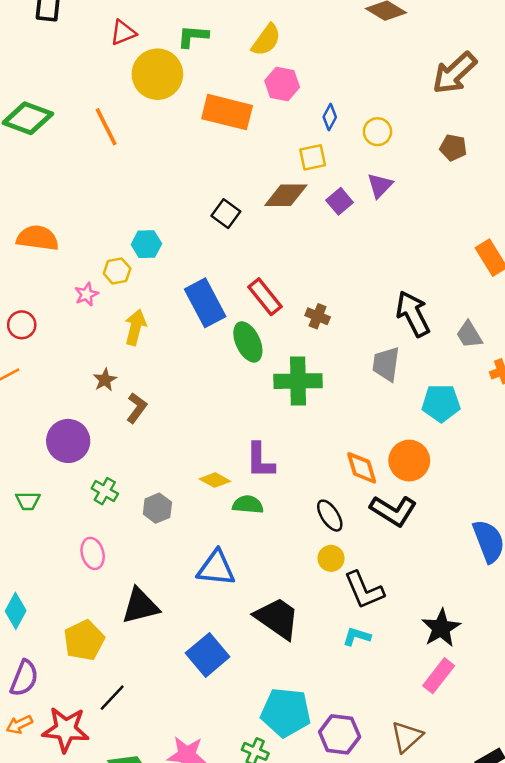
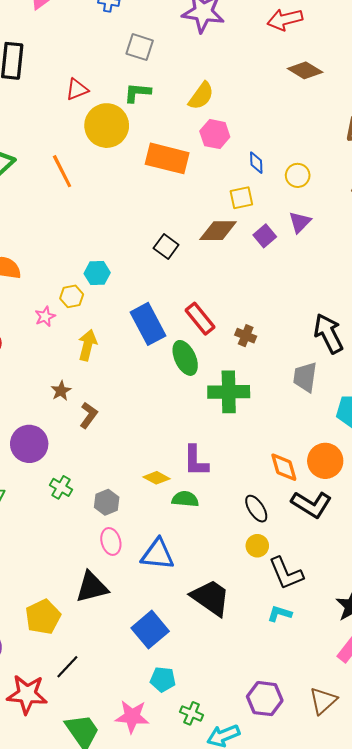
blue diamond: (330, 117) -> (256, 163), turned -30
pink ellipse: (93, 553) -> (111, 541), moved
cyan pentagon: (286, 712) -> (163, 679), moved, size x0.6

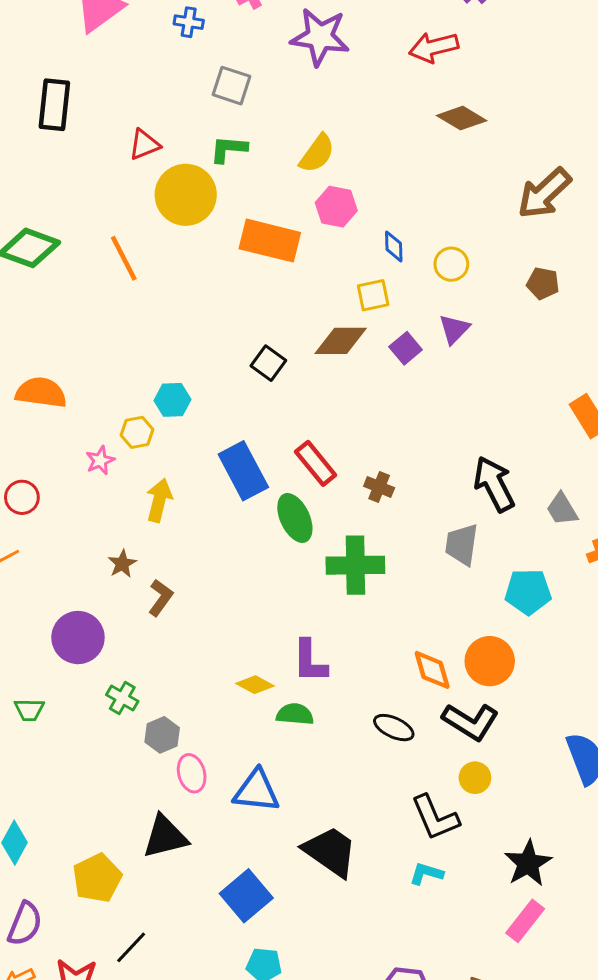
gray hexagon: (107, 502) -> (162, 735), moved
black ellipse: (256, 509) -> (394, 728), turned -32
yellow circle: (257, 546) -> (475, 778), moved

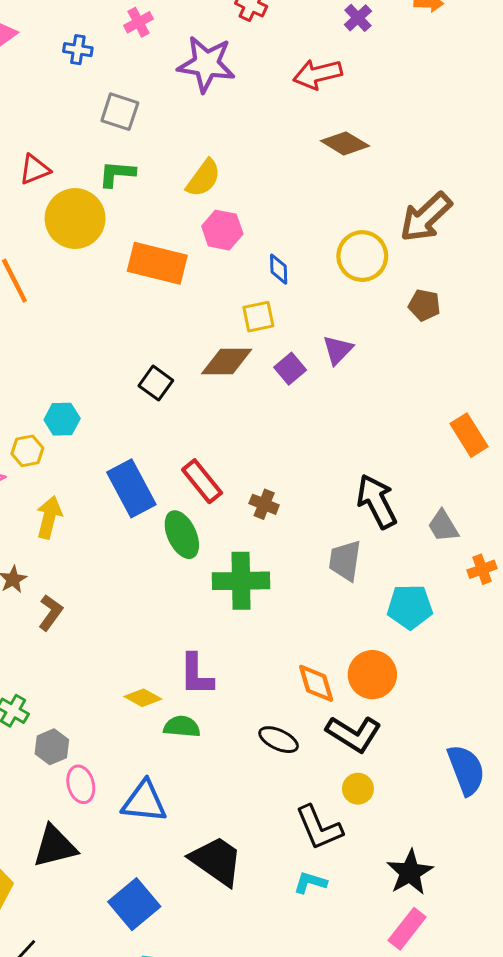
yellow circle: (451, 264) -> (362, 256), moved, size x1.5

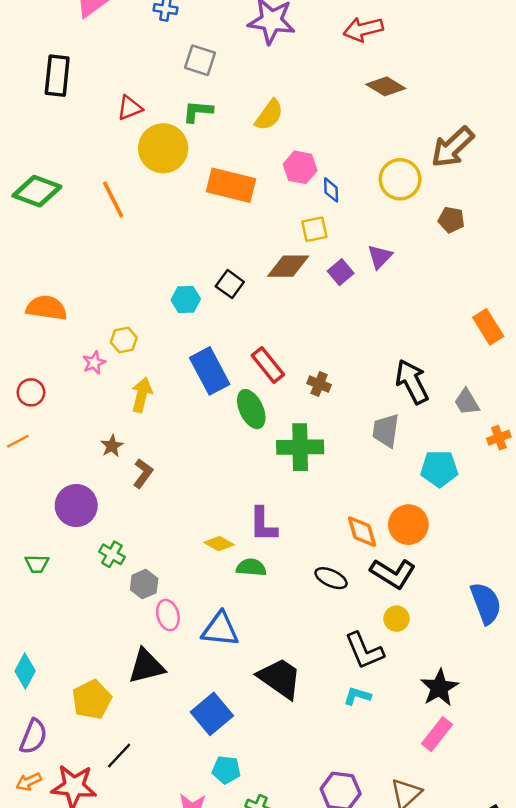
pink hexagon: (222, 230) -> (300, 167), moved
cyan hexagon: (62, 419) -> (186, 300), moved

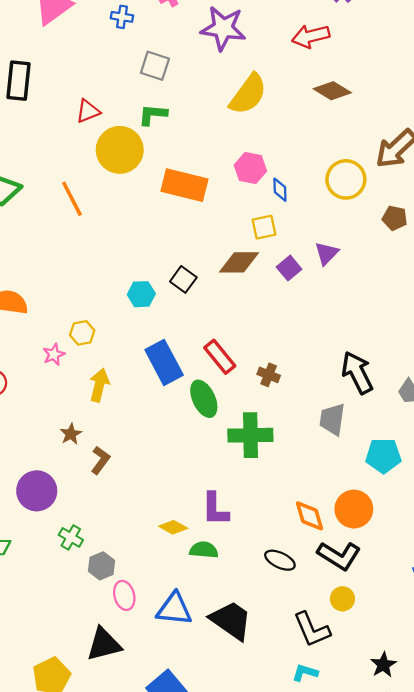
yellow semicircle: (269, 115) -> (248, 94), moved, size x1.4
black trapezoid: (280, 678) -> (231, 620), moved
black star: (439, 688) -> (383, 665), size x0.7

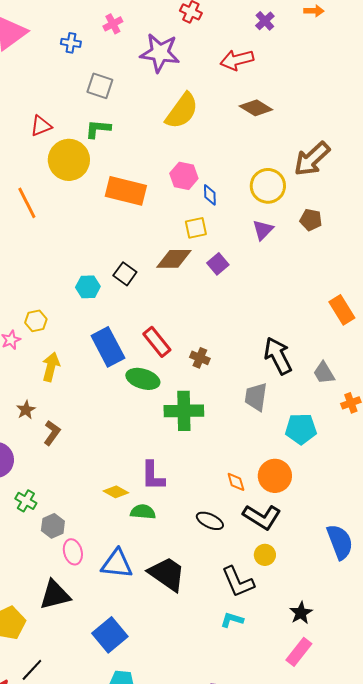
purple triangle: (327, 253) -> (263, 230), moved
green ellipse: (204, 399) -> (143, 379), turned -48
orange diamond: (310, 516) -> (236, 482), size x0.7

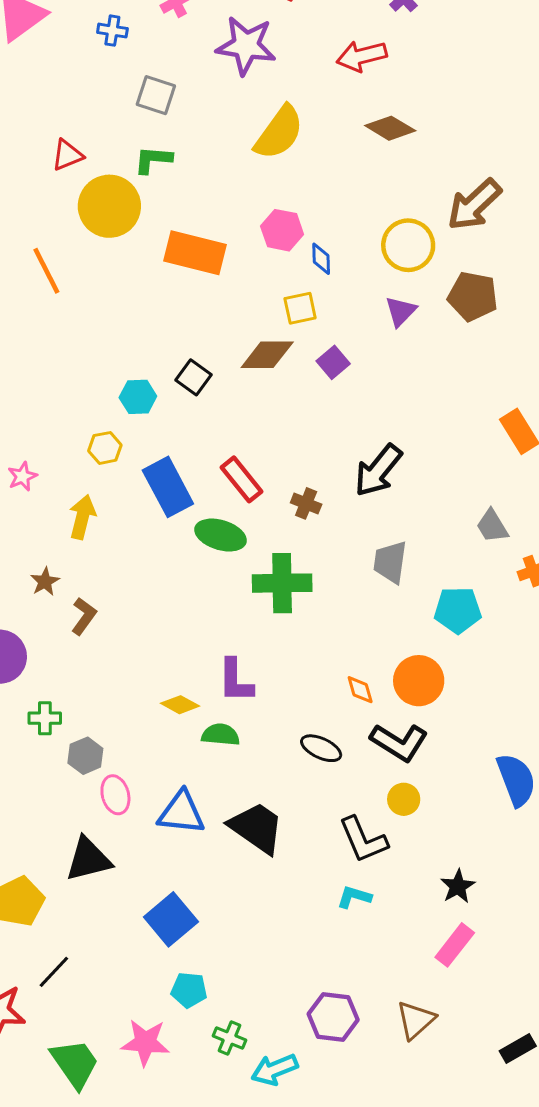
brown pentagon: (311, 220) -> (473, 296), size x1.5
yellow hexagon: (36, 321) -> (105, 448), moved
black arrow: (278, 356) -> (378, 470), moved, turned -114
green cross: (26, 501) -> (45, 718), turned -30

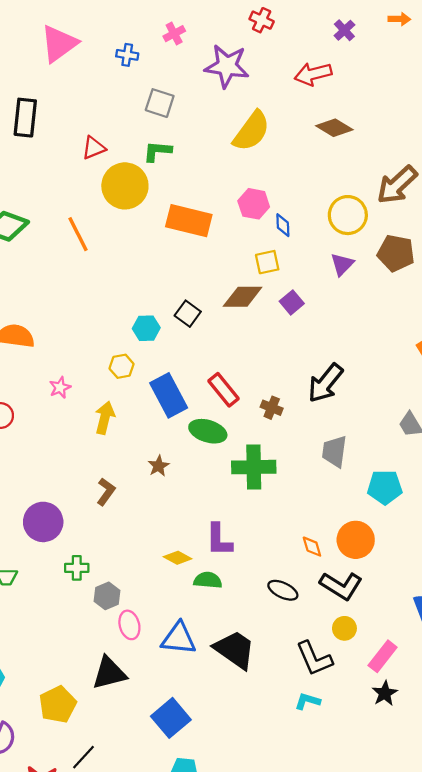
brown star: (45, 582) -> (159, 466), moved
pink rectangle: (455, 945) -> (383, 656), moved

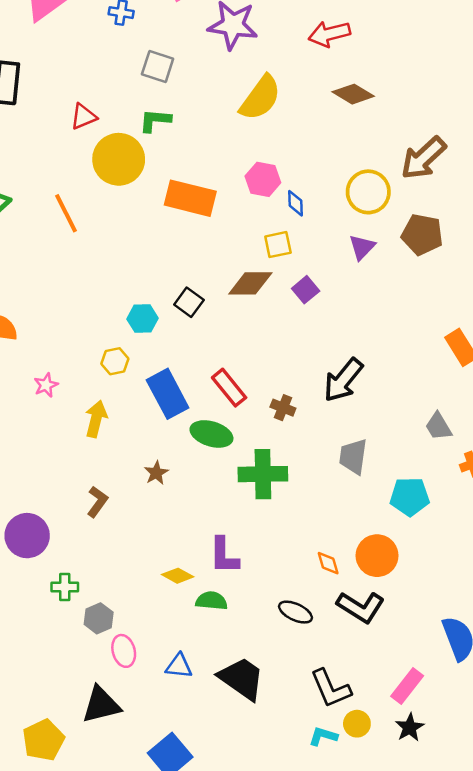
yellow circle: (344, 628) -> (357, 724), moved
blue triangle: (179, 638) -> (179, 666), size x0.7

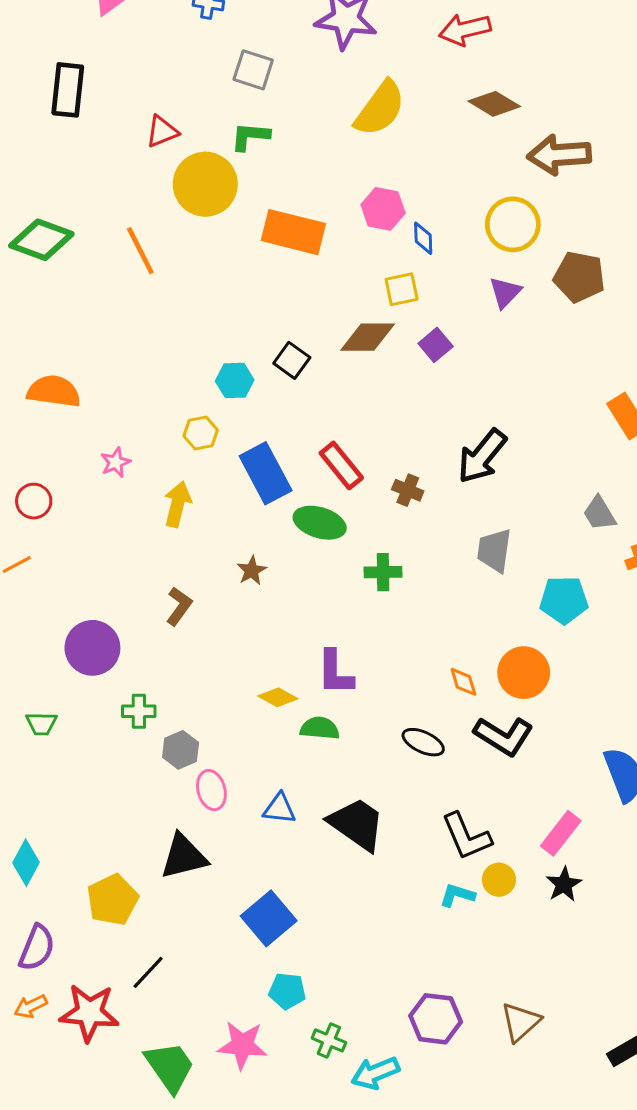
brown arrow: (423, 158) -> (559, 155), moved, turned 39
green cross: (263, 474) -> (383, 572), size x0.6

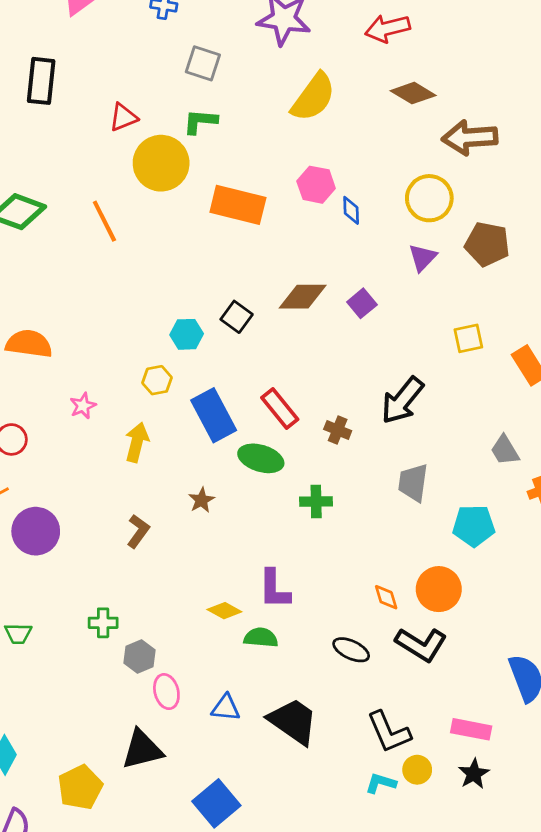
yellow square: (402, 289) -> (468, 338), moved
purple circle: (92, 648) -> (36, 531), moved
pink rectangle: (561, 833) -> (471, 729), turned 63

